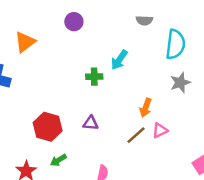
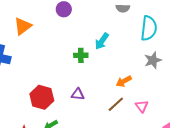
orange arrow: (146, 108) -> (124, 81), turned 42
pink triangle: (160, 130) -> (142, 106), moved, turned -40

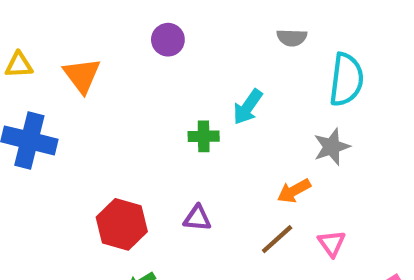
orange triangle: (23, 26) -> (82, 75), turned -30
gray star: (153, 60) -> (332, 147), moved

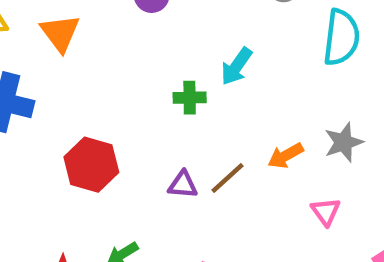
gray star: (332, 147) -> (344, 142), moved
red hexagon: (122, 224) -> (91, 165), moved
brown line: (277, 239) -> (228, 178), moved

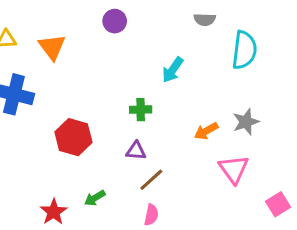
green cross: (190, 98) -> (141, 110), moved
brown line: (228, 178) -> (151, 180), moved
pink triangle: (326, 211) -> (234, 169), size x1.5

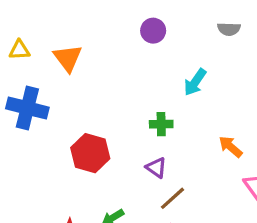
purple circle: (115, 21) -> (153, 31), moved
orange arrow: (206, 131) -> (231, 147), turned 70
purple triangle: (136, 151) -> (156, 168), turned 30

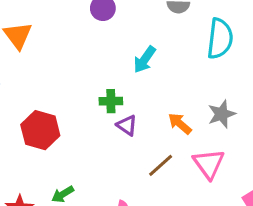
purple triangle: (156, 168) -> (127, 125), moved
brown line: (172, 198) -> (161, 165), moved

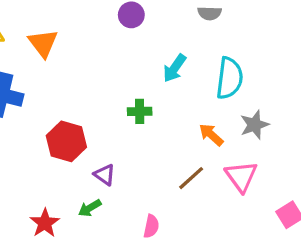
cyan semicircle: (220, 39) -> (230, 78), moved
purple triangle: (127, 125) -> (105, 175), moved

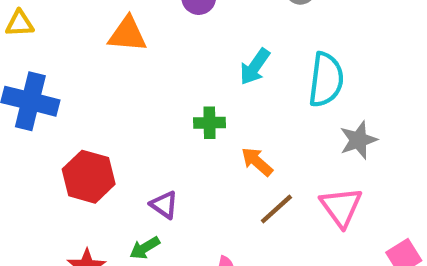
orange triangle: (43, 43) -> (127, 34), moved, turned -48
orange arrow: (211, 135) -> (257, 162), moved
red hexagon: (66, 141) -> (89, 177), moved

